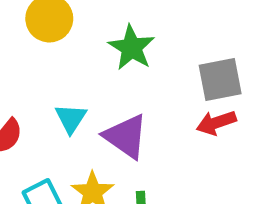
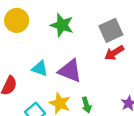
cyan triangle: (71, 118) -> (40, 68), turned -30

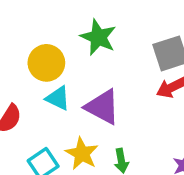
yellow circle: (17, 20) -> (46, 63), moved

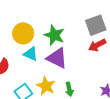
green star: (98, 37) -> (54, 35), moved

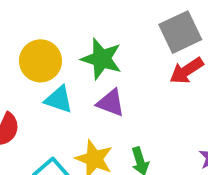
purple triangle: (57, 58) -> (111, 103), size x0.7

